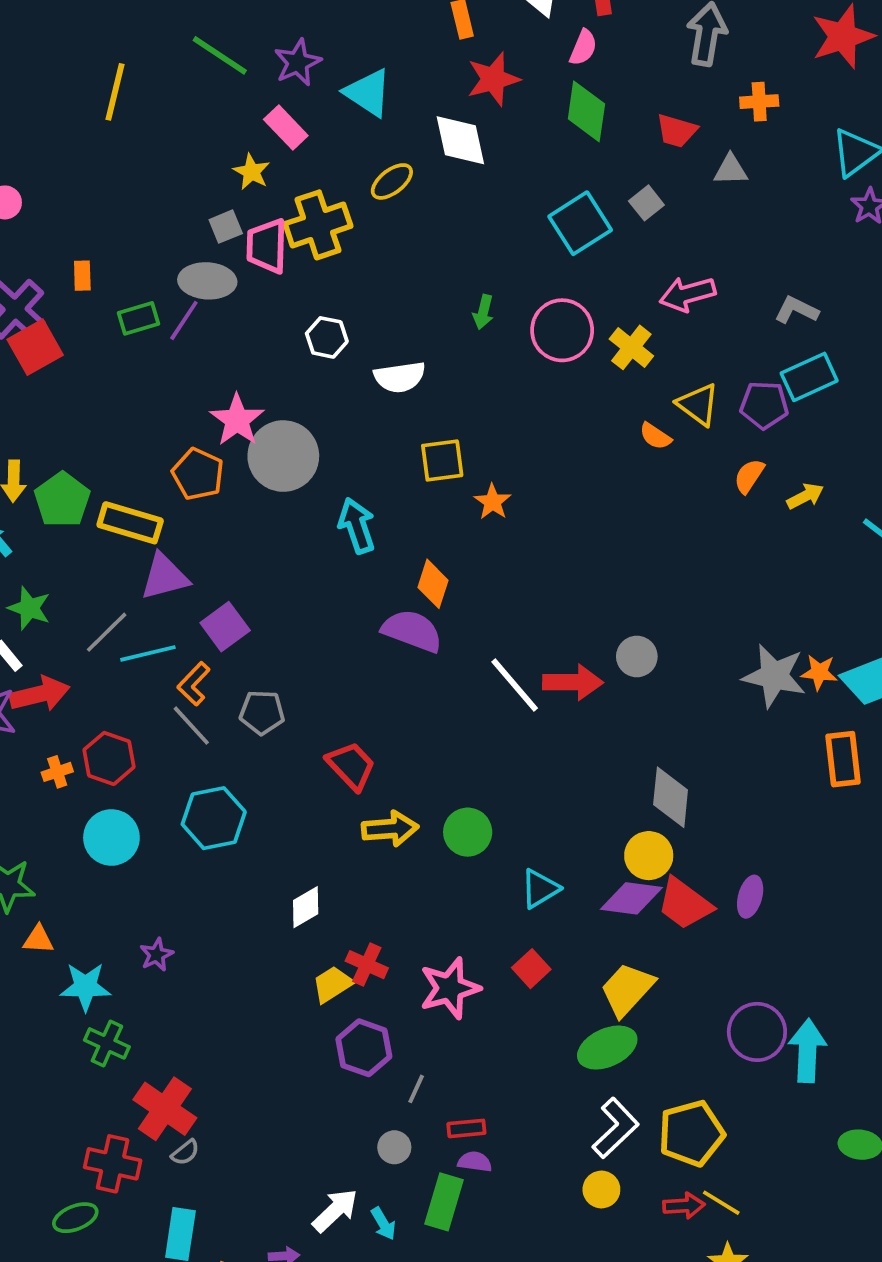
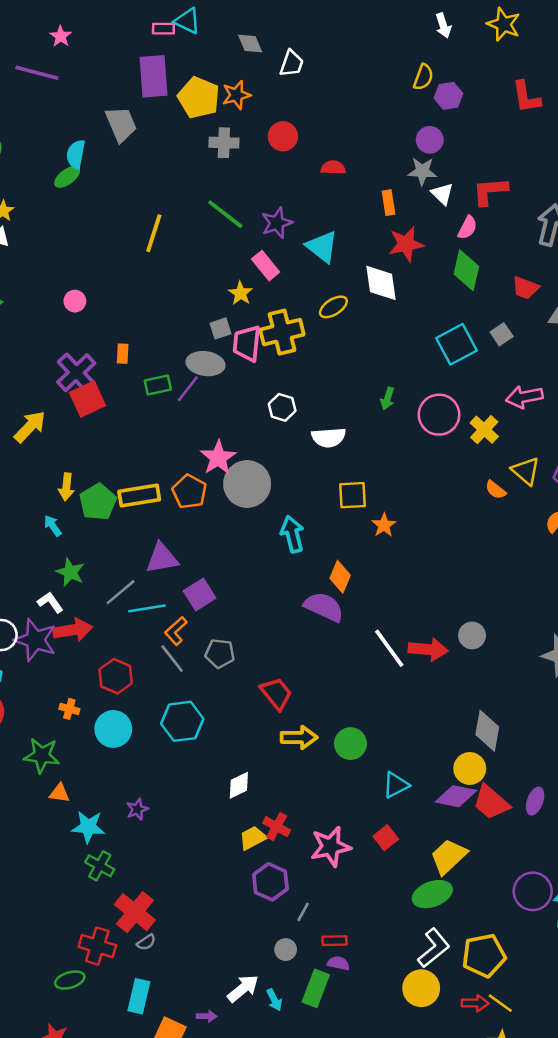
yellow rectangle: (130, 523) -> (139, 495), moved, turned -30
orange cross: (57, 772) -> (69, 709), moved, turned 30
yellow circle: (601, 1189) -> (421, 988), size x1.5

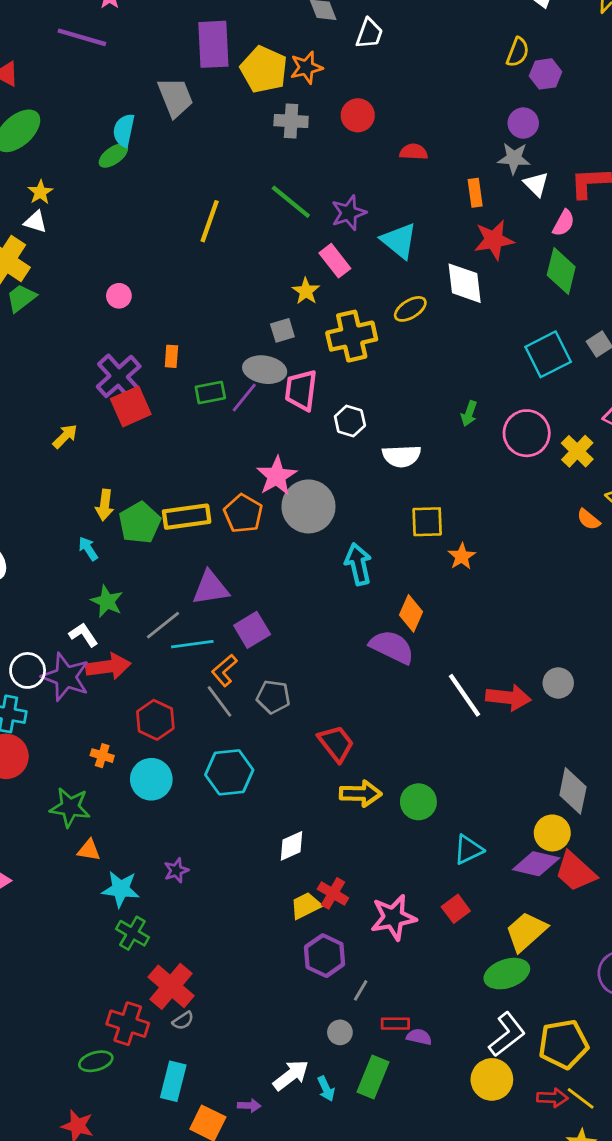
pink trapezoid: (247, 343) -> (301, 390), moved
yellow arrow: (30, 427) -> (65, 436), size x0.7
purple semicircle: (338, 963) -> (419, 1037), moved

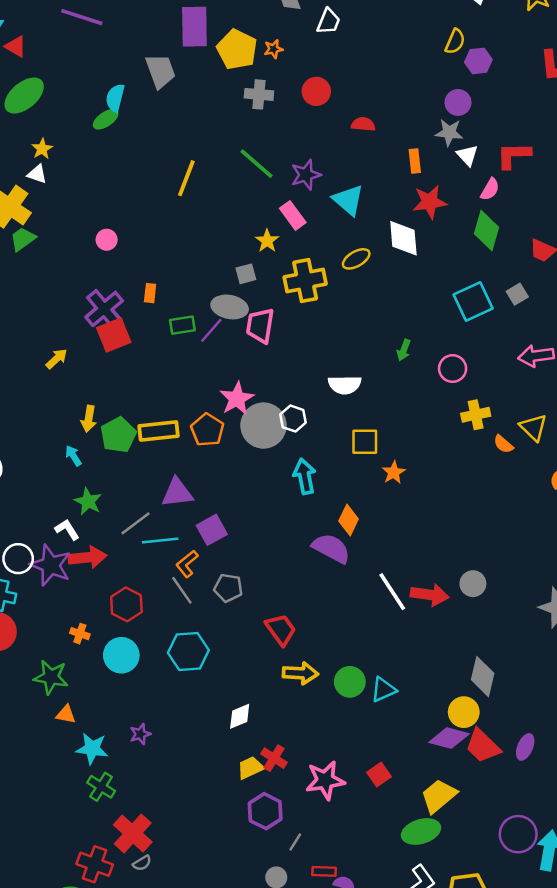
orange star: (306, 68) -> (273, 49), size x0.7
white hexagon: (350, 421) -> (293, 419), moved
pink circle: (527, 433) -> (453, 369), size x0.7
yellow cross: (577, 451) -> (476, 415), moved, turned 32
cyan triangle: (468, 850) -> (383, 690), moved

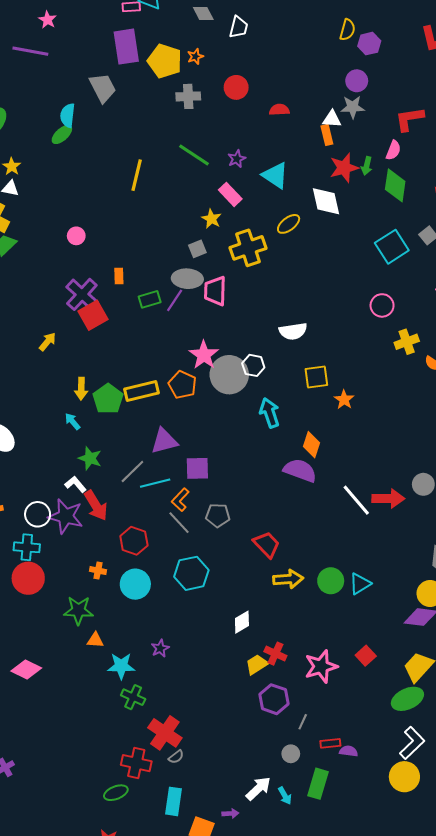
white triangle: (467, 155) -> (332, 119), moved, turned -36
purple star: (306, 175) -> (237, 159), size x0.7
green arrow: (404, 350) -> (367, 166), moved
purple square: (212, 530) -> (197, 468), turned 35
red arrow: (88, 557) -> (96, 505), turned 72

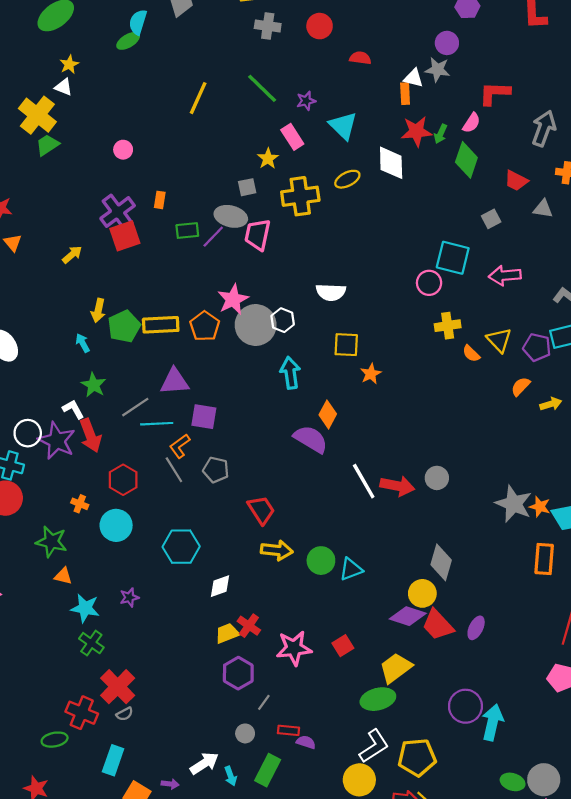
cyan square: (392, 247) -> (453, 258), moved, turned 36
cyan hexagon: (191, 573) -> (181, 547), moved

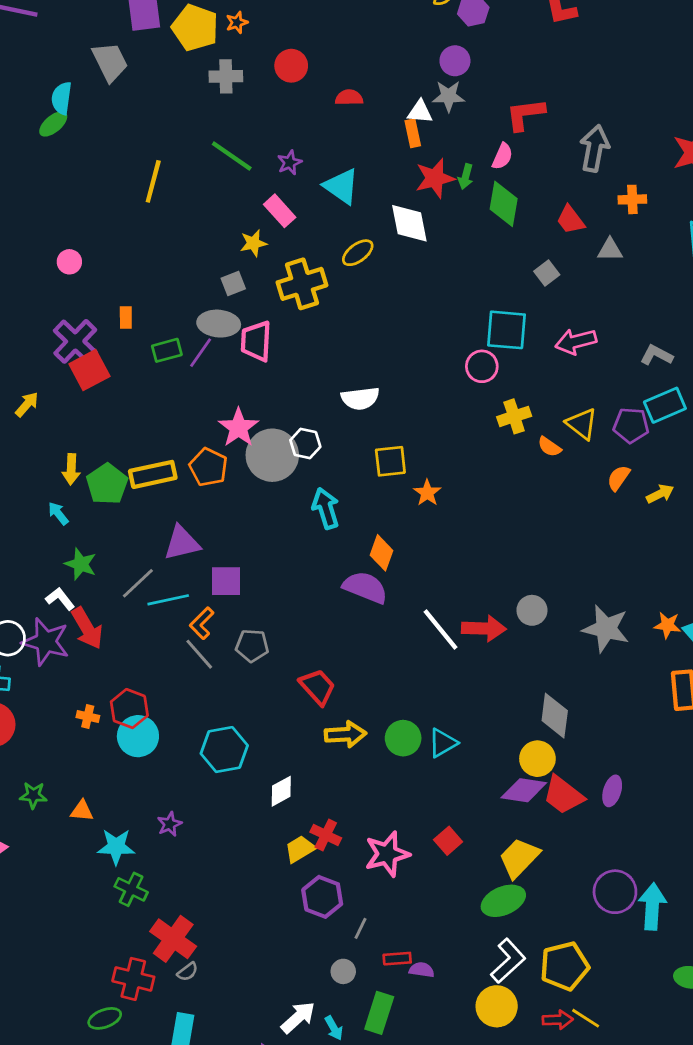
yellow star: (268, 159) -> (253, 243), turned 30
red trapezoid: (516, 181) -> (570, 220), turned 35
red hexagon: (123, 480) -> (129, 709), moved
gray star: (514, 504) -> (606, 629), moved
green star: (51, 542) -> (33, 795), moved, size x0.7

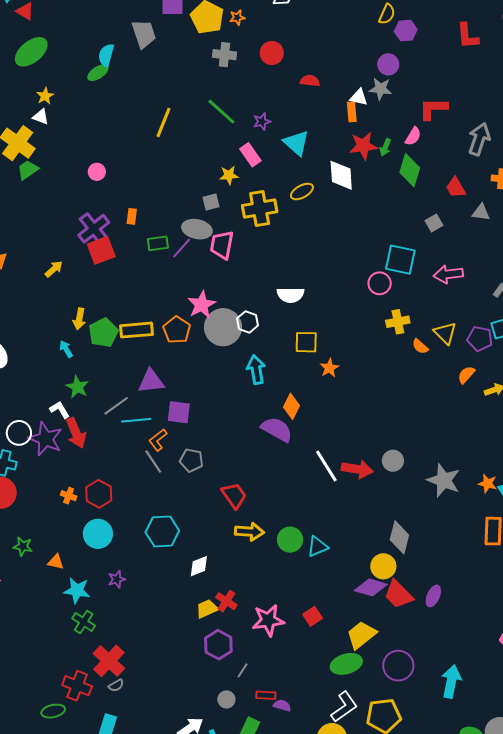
cyan circle: (138, 736) -> (98, 534), moved
purple circle: (615, 892) -> (398, 666), moved

